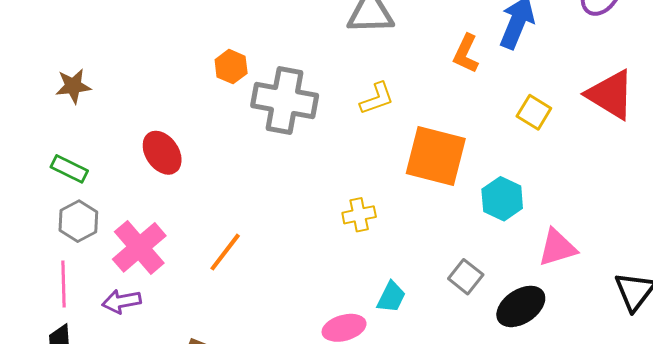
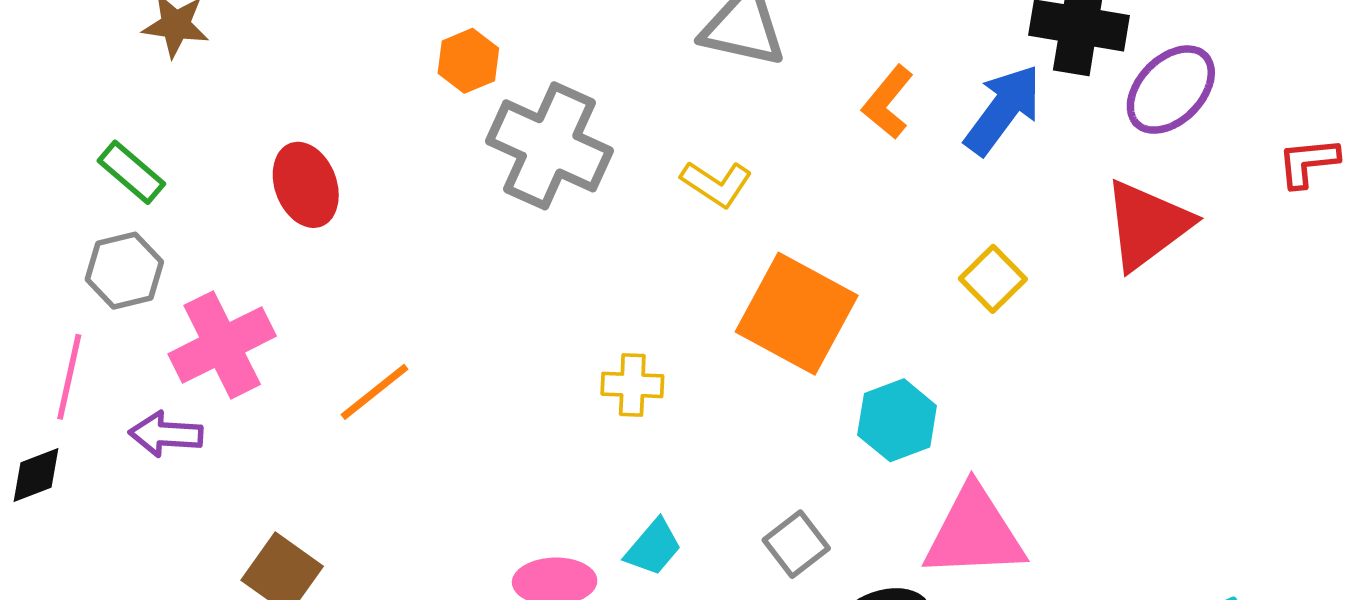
orange L-shape: (466, 54) -> (888, 102), moved
red triangle: (611, 95) -> (1147, 225), moved, turned 38
yellow L-shape: (377, 99) -> (716, 184), turned 39
pink triangle: (557, 248) -> (974, 533), size x1.4

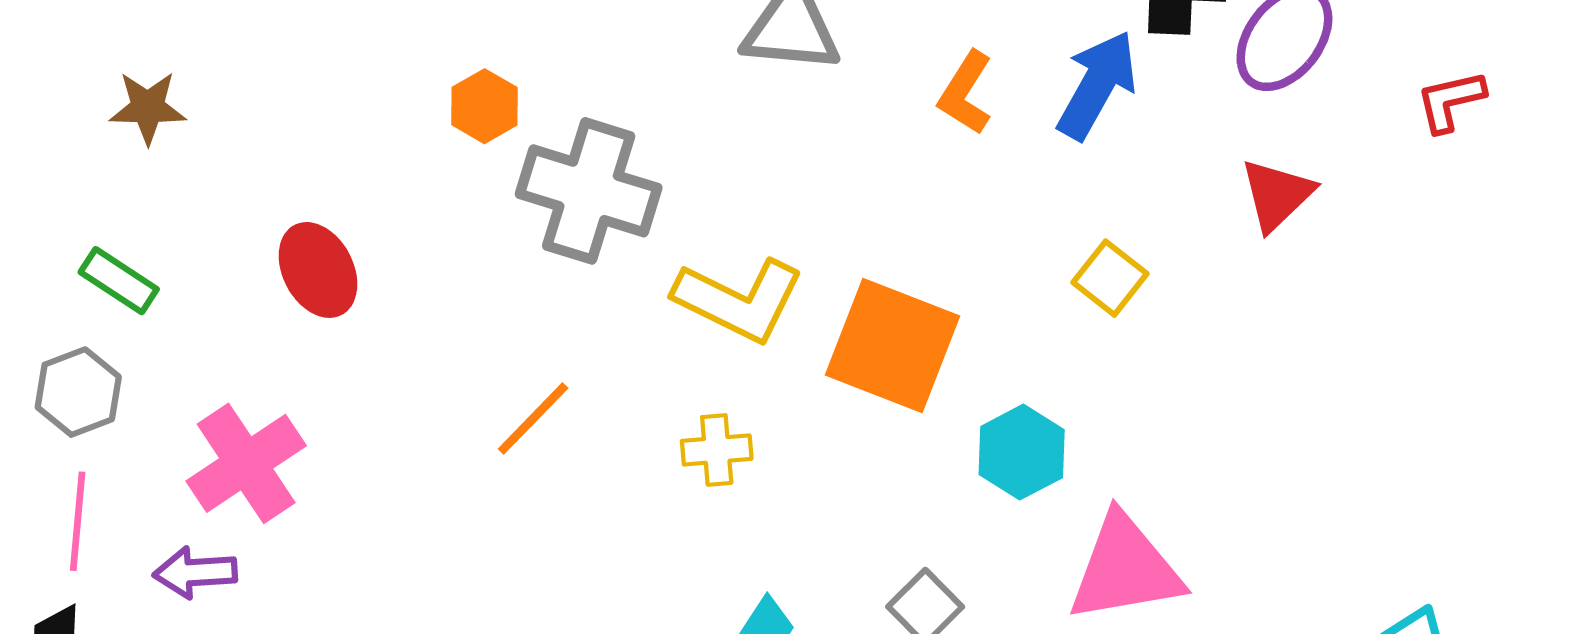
yellow L-shape: (716, 184) -> (739, 300), moved, size x1.6
red triangle: (1147, 225) -> (1277, 195), size x0.7
gray hexagon: (124, 271) -> (78, 392), moved
orange line: (375, 392) -> (533, 419), moved

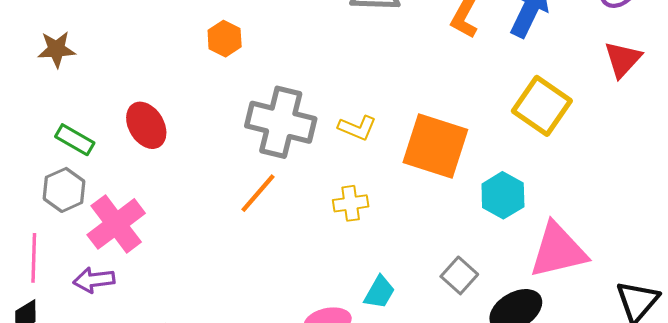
gray cross: (589, 191) -> (281, 122), moved
yellow square: (1110, 278) -> (542, 106), size x1.6
green rectangle: (119, 281) -> (75, 140), moved
yellow L-shape: (739, 300) -> (357, 128), size x0.6
gray hexagon: (78, 392) -> (64, 190), moved

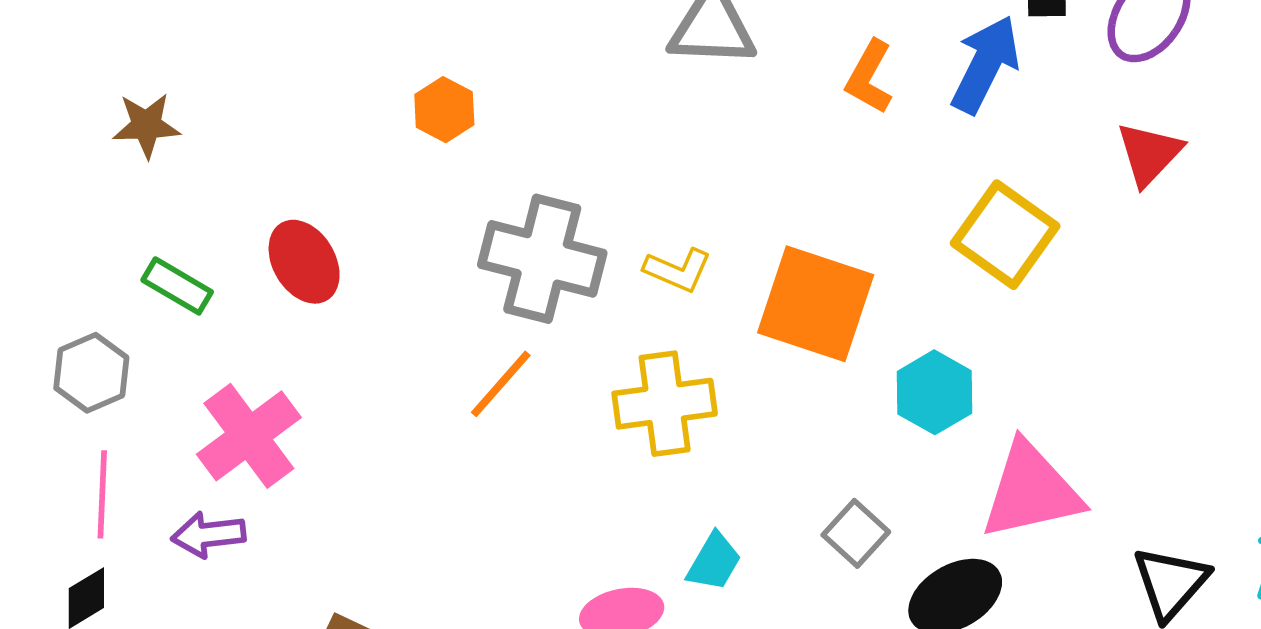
gray hexagon: (64, 190) -> (91, 373), moved
yellow cross: (351, 203) -> (665, 404), size x1.6

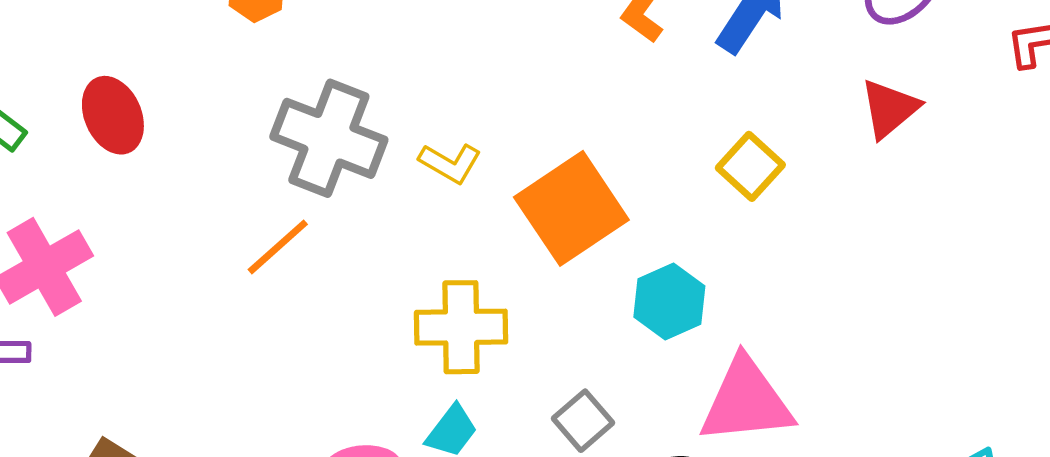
yellow square: (1005, 235) -> (750, 166), size x0.7
orange square: (816, 304) -> (571, 208), turned 31
yellow cross: (665, 404) -> (461, 327), moved

